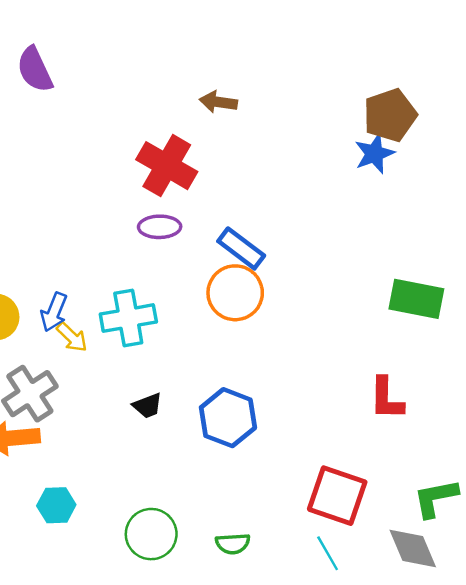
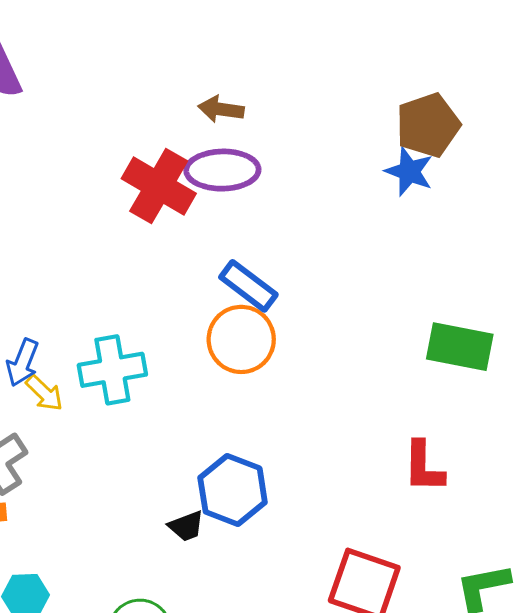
blue star: (374, 154) -> (409, 172), turned -30
purple ellipse: (160, 227) -> (222, 170), moved, size x1.4
black trapezoid: (148, 406) -> (186, 526), moved

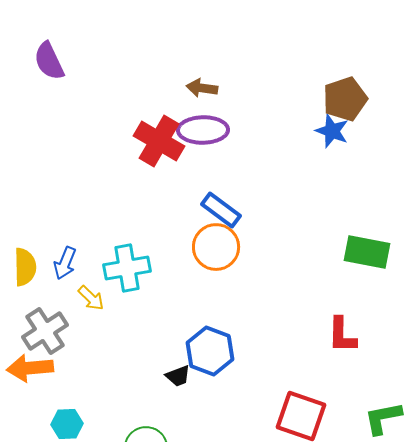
yellow arrow: (44, 393) -> (91, 298), moved

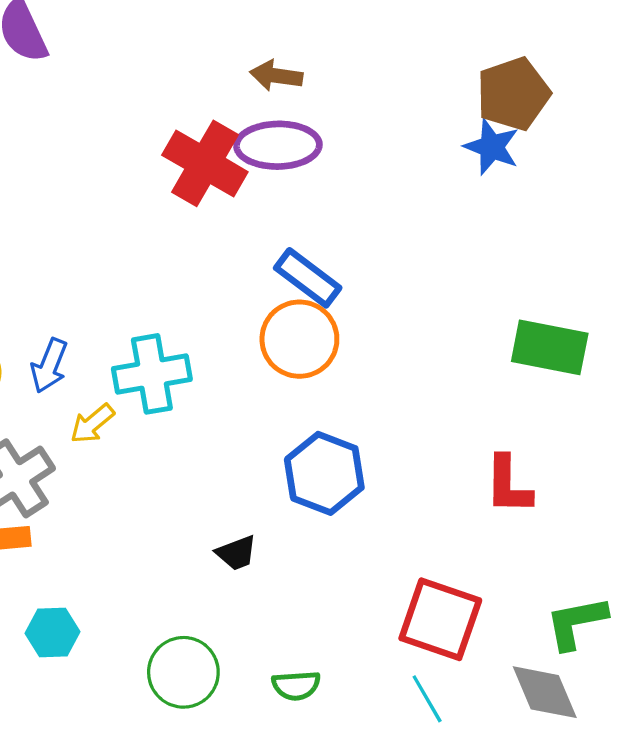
yellow arrow: (91, 298) -> (92, 424), turned 96
blue hexagon: (210, 351) -> (324, 473), moved

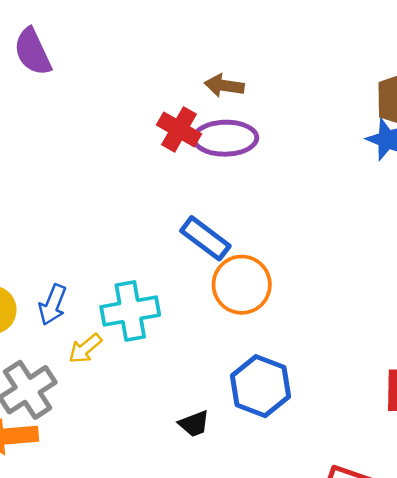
red cross: (205, 163) -> (179, 129), moved, size x0.7
blue rectangle: (308, 278) -> (205, 238), moved
black trapezoid: (236, 553) -> (194, 424), moved

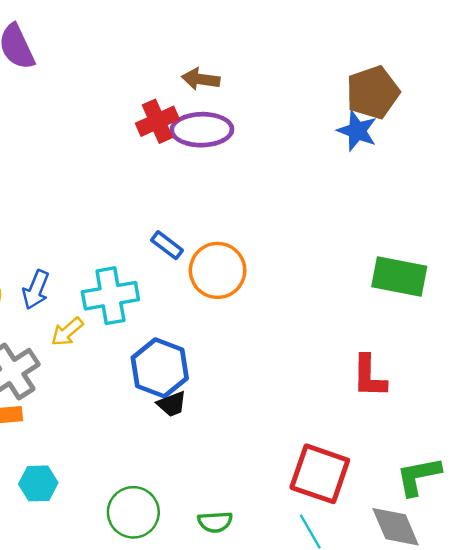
red cross: (179, 129) -> (157, 121), turned 36
blue rectangle: (205, 238) -> (167, 245), moved, size x0.7
blue hexagon: (260, 386) -> (160, 368), moved

